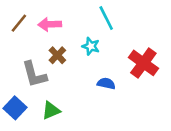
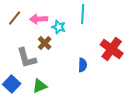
cyan line: (106, 18) -> (83, 14), turned 30
cyan star: (91, 46) -> (59, 27), moved
blue semicircle: (106, 83) -> (83, 65), turned 80

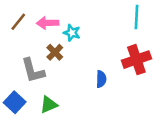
cyan line: (83, 14) -> (136, 17), moved
red cross: (112, 49) -> (136, 60), turned 35

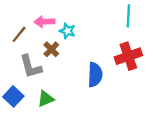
brown line: (18, 22) -> (19, 34), moved
blue semicircle: (101, 79) -> (95, 75), size x1.5

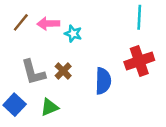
brown line: (19, 34) -> (21, 22), moved
brown cross: (51, 49) -> (63, 71), moved

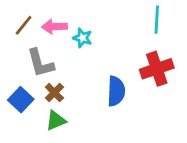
brown cross: (63, 71) -> (54, 93), moved
gray L-shape: (33, 72) -> (40, 63), moved
blue square: (15, 105) -> (21, 100), moved

